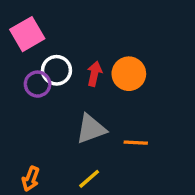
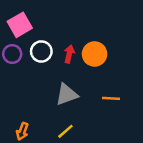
purple circle: (38, 84) -> (12, 54), moved
orange line: (136, 143) -> (111, 98), moved

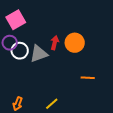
white circle: (41, 51) -> (20, 51), moved
gray triangle: (67, 95) -> (39, 54), moved

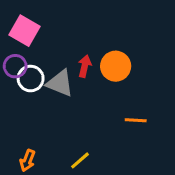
pink square: (16, 20) -> (24, 31), turned -30
gray triangle: (39, 54) -> (60, 83), turned 42

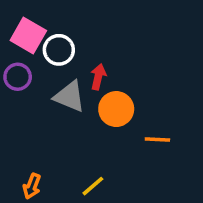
orange circle: (116, 66) -> (116, 109), moved
white circle: (31, 79) -> (59, 50), moved

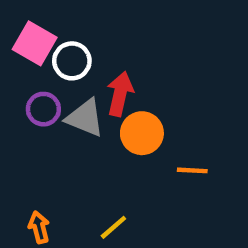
purple circle: (18, 77) -> (43, 109), moved
red arrow: (98, 77) -> (120, 94), size x1.4
orange arrow: (32, 186) -> (39, 227), turned 145

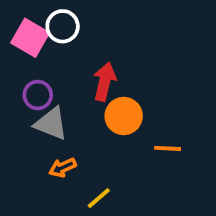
white circle: (72, 61) -> (63, 26), moved
gray triangle: (85, 118) -> (51, 124), moved
orange arrow: (39, 227) -> (63, 168), moved, turned -100

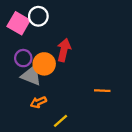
orange circle: (124, 116) -> (44, 64), moved

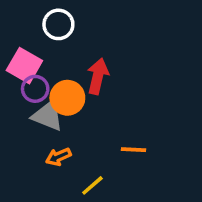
pink square: (19, 23) -> (24, 66), moved
orange line: (102, 91) -> (134, 150), moved

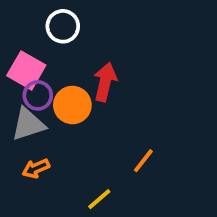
gray triangle: (48, 116) -> (28, 124), moved, turned -40
orange line: (134, 150) -> (143, 161), turned -55
orange arrow: (58, 157) -> (36, 168), moved

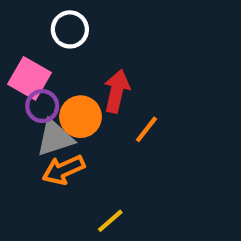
gray triangle: (28, 124) -> (55, 138), moved
orange line: (143, 161) -> (146, 129), moved
orange arrow: (36, 168) -> (63, 170), moved, size x1.4

